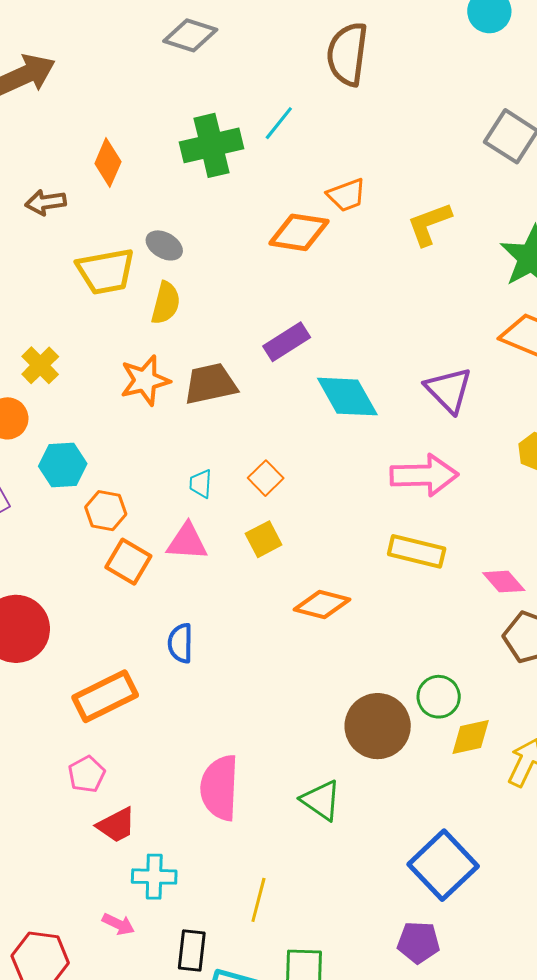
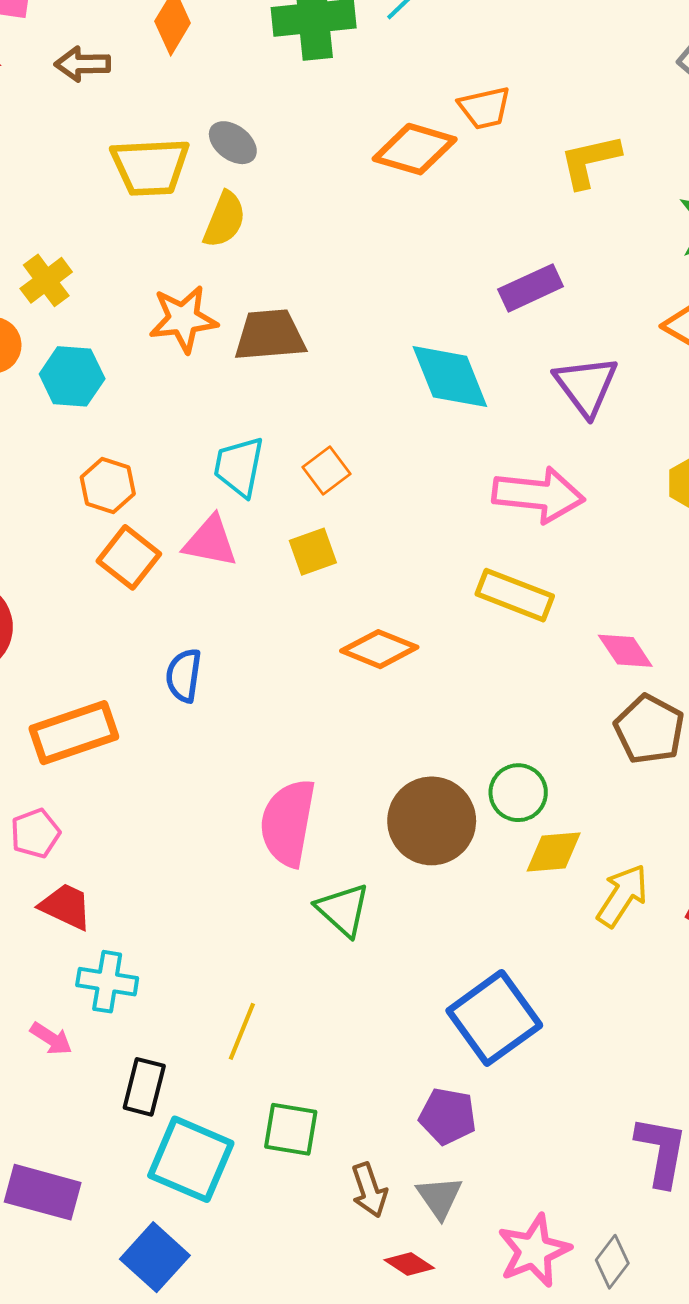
purple rectangle: (287, 342) -> (531, 288), moved
cyan hexagon: (63, 465) -> (72, 376), moved
cyan trapezoid: (201, 484) -> (239, 467), size x1.6
pink semicircle: (220, 788) -> (288, 823), moved
red trapezoid: (116, 825) -> (66, 906), turned -135

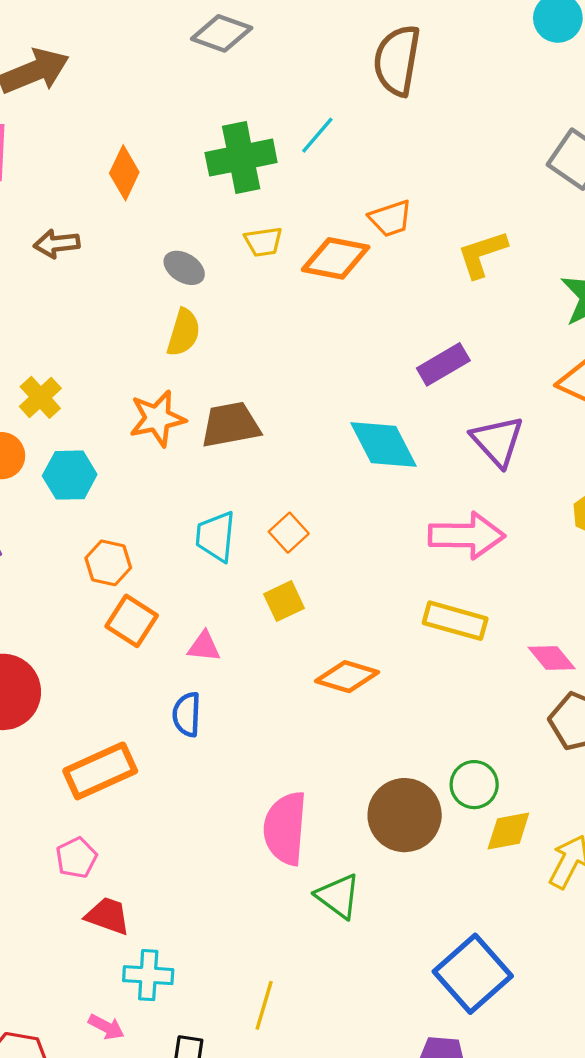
brown arrow: (82, 64) -> (57, 244), moved
yellow trapezoid: (150, 167) -> (263, 242), moved, size x0.6
pink triangle: (210, 541) -> (204, 647), moved, size x0.7

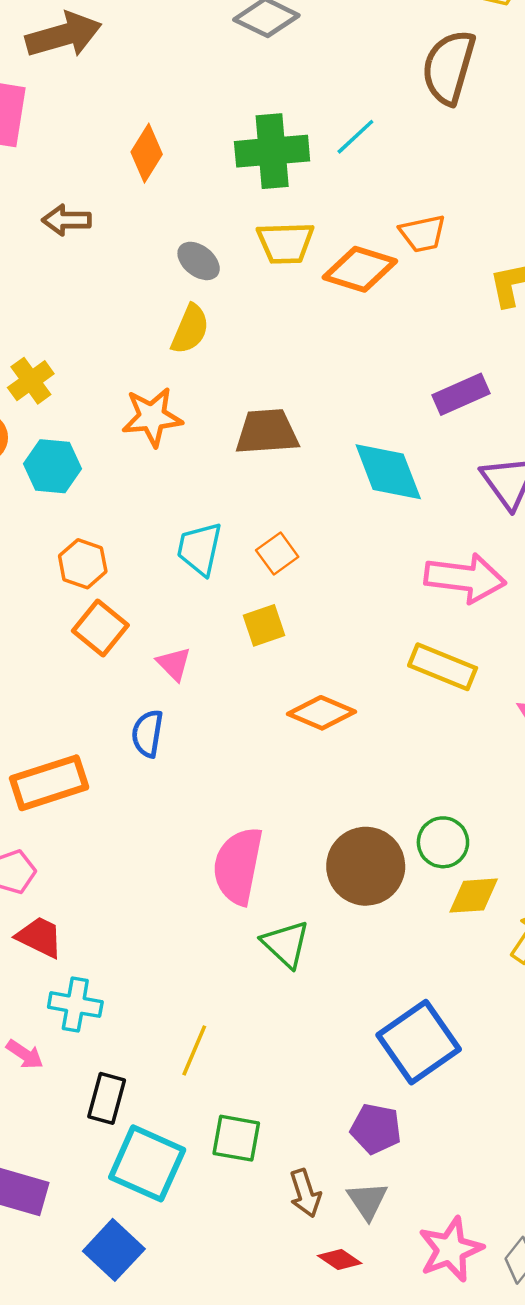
yellow trapezoid: (263, 242) -> (285, 243), size x1.4
brown trapezoid: (231, 425) -> (267, 432), moved
pink triangle: (204, 647) -> (174, 664), turned 33

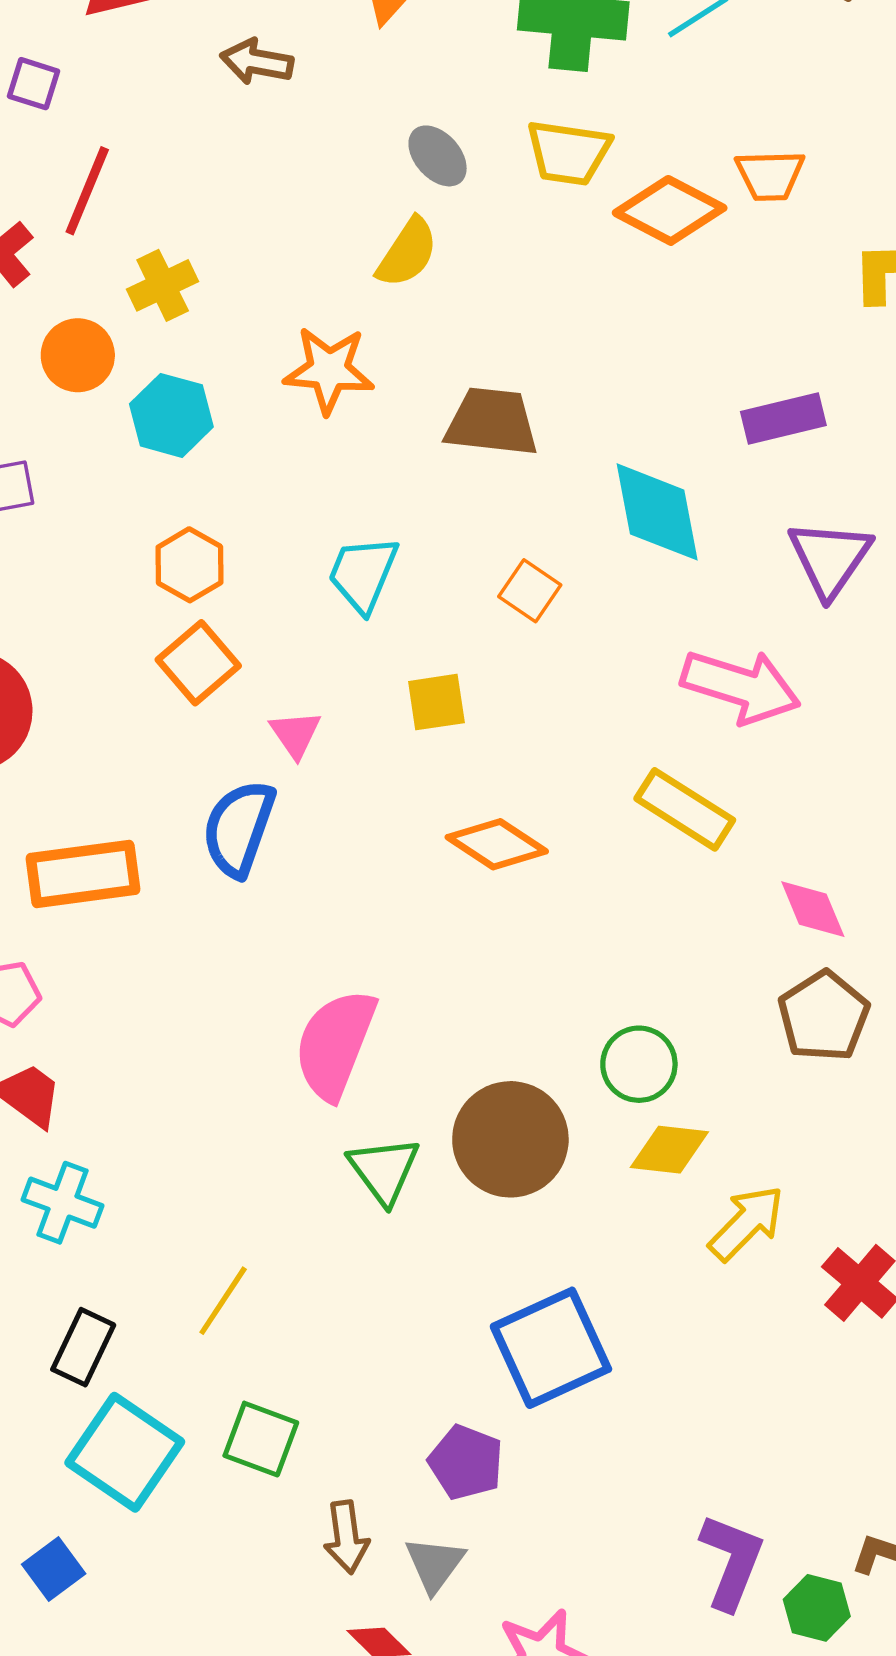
orange square: (277, 554) -> (530, 591), moved, turned -30
blue semicircle: (147, 733) -> (239, 828), size x1.4
brown circle: (366, 866) -> (510, 1139), moved
blue square: (114, 1250) -> (54, 1569), size x0.7

